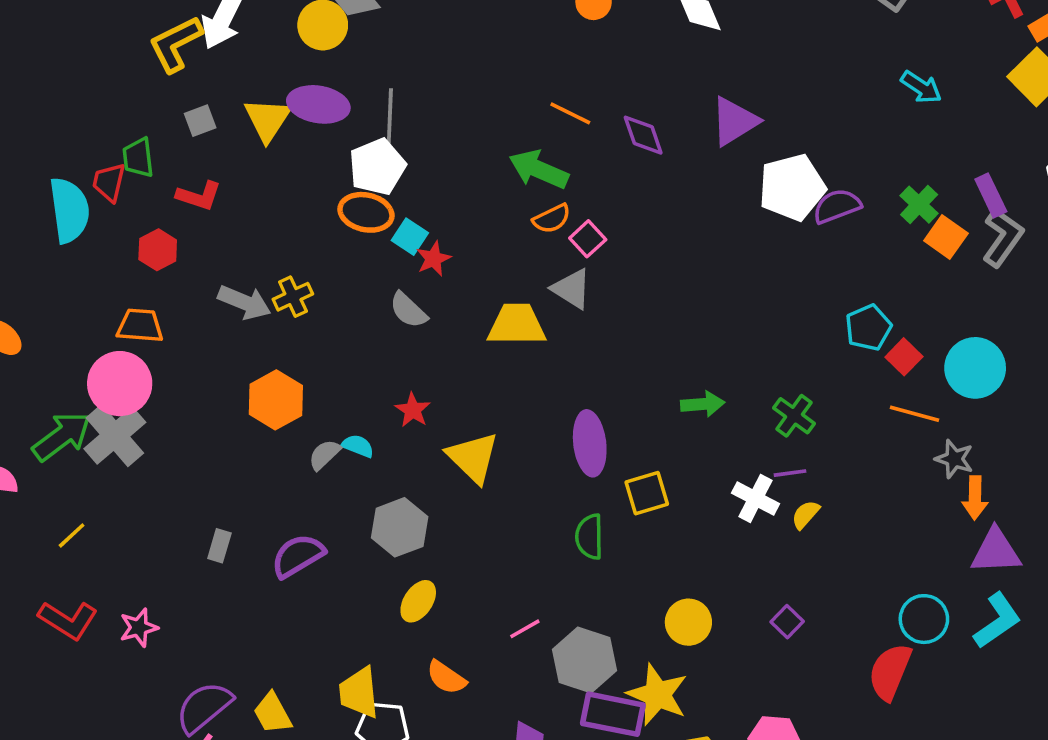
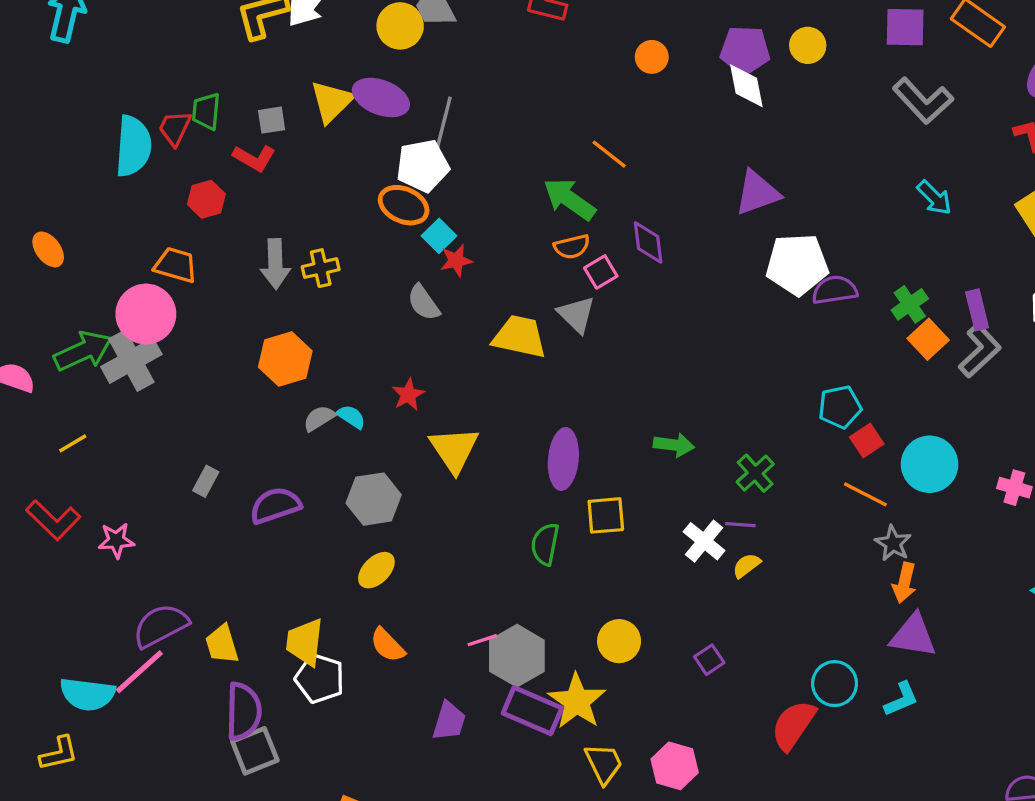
gray square: (200, 121) -> (272, 120), moved
purple diamond: (643, 135) -> (648, 242), moved
gray arrow: (244, 302) -> (275, 264), turned 54
cyan L-shape: (997, 621) -> (901, 699), size x0.7
pink line: (525, 629) -> (482, 640), moved

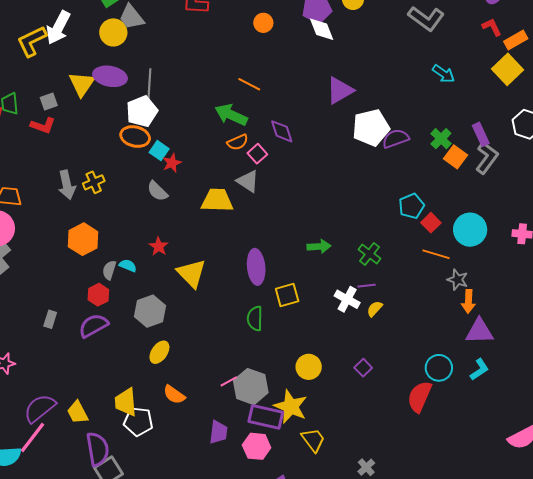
red hexagon: (206, 199) -> (98, 295), moved
gray semicircle: (319, 418) -> (109, 270), turned -30
pink hexagon: (675, 766) -> (257, 446), moved

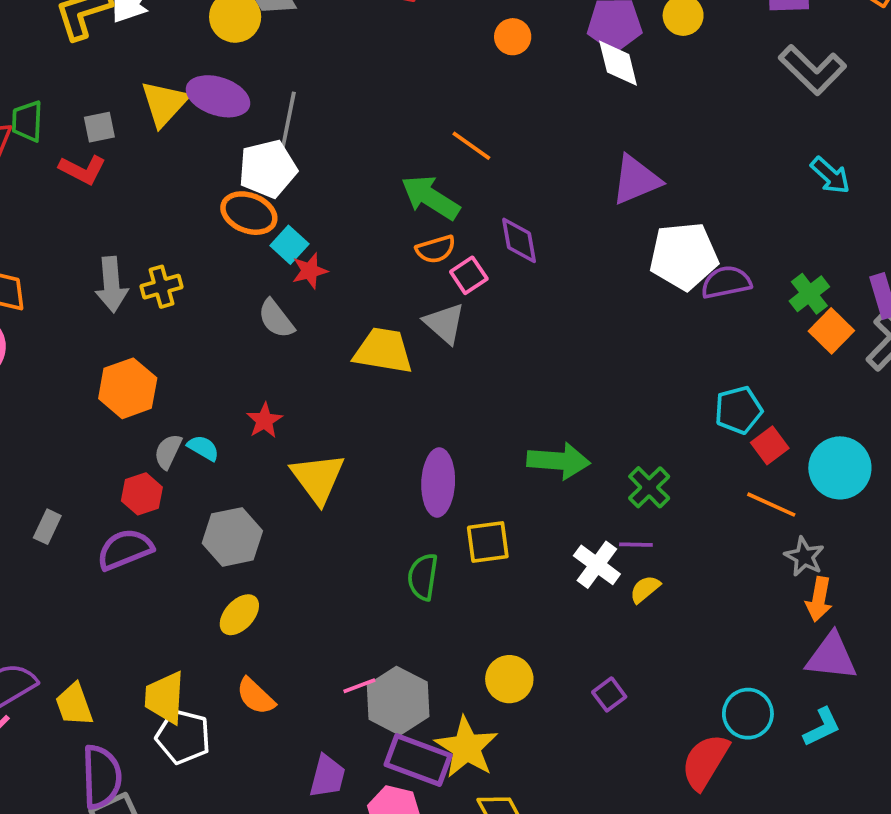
green arrow: (319, 246) -> (559, 461), size x1.4

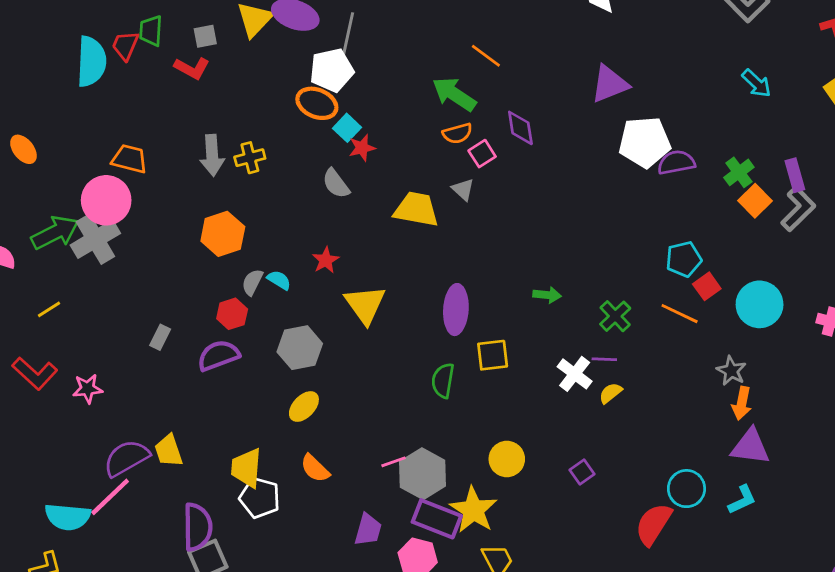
gray triangle: (445, 323) -> (463, 189), size x0.7
green arrow: (559, 461) -> (547, 295), size x0.6
orange line: (771, 505) -> (680, 314), moved
yellow trapezoid: (74, 705) -> (169, 451), moved

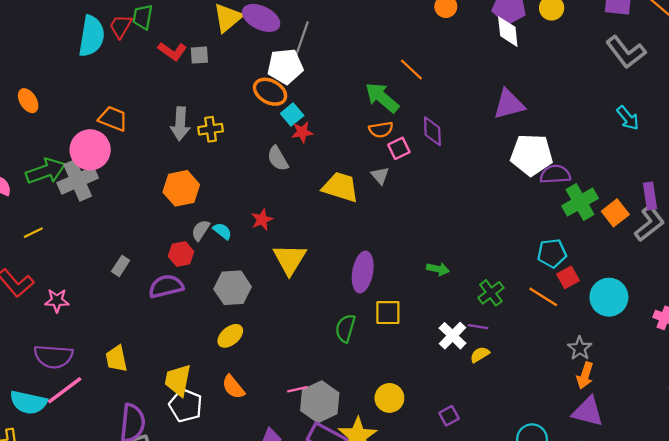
gray square: (205, 36) -> (199, 55), moved
green cross: (739, 172) -> (580, 202), moved, size x1.4
purple semicircle: (126, 458) -> (53, 356), moved, turned -153

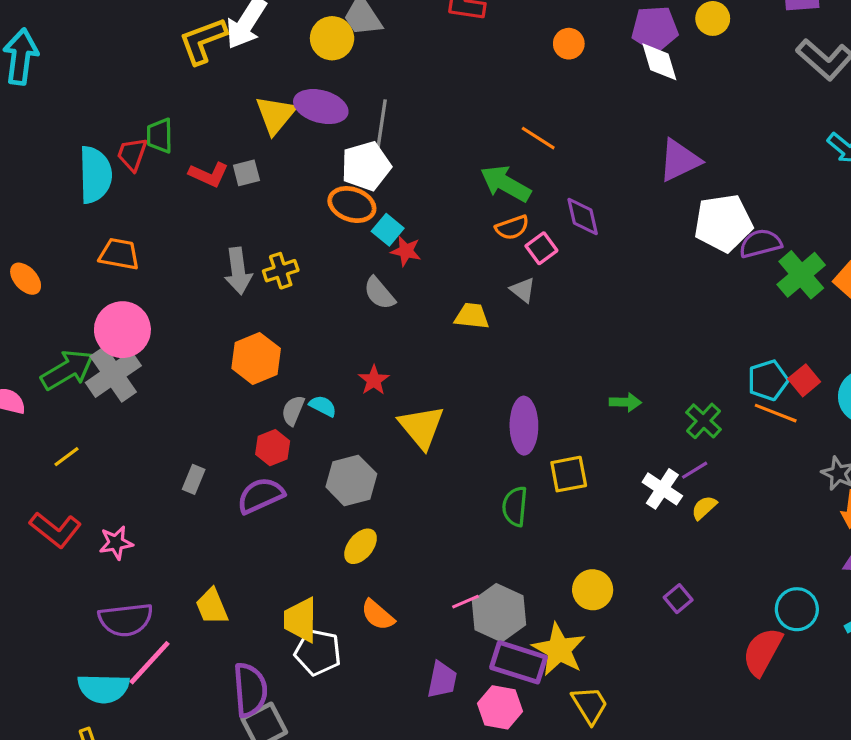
orange trapezoid: (113, 119) -> (119, 254), moved
red star: (302, 132) -> (406, 251), turned 30
yellow trapezoid: (340, 187) -> (472, 316), size x0.7
cyan pentagon: (552, 253) -> (768, 380), moved
purple line: (478, 327) -> (695, 470), turned -30

